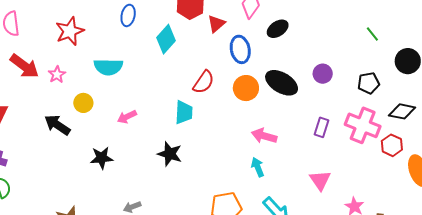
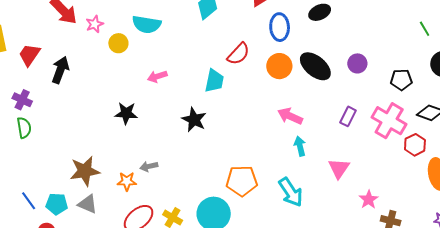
green line: (372, 34) -> (425, 29), moved
yellow circle: (83, 103) -> (118, 43), moved
black arrow: (57, 125) -> (60, 70), moved, turned 68
cyan arrow: (258, 167) -> (300, 146), moved

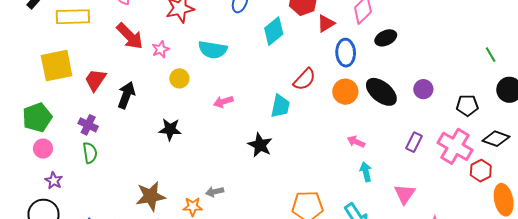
yellow circle: (118, 43) -> (179, 78), moved
black star: (126, 113) -> (170, 129), moved
pink arrow: (290, 116) -> (356, 142), size x0.7

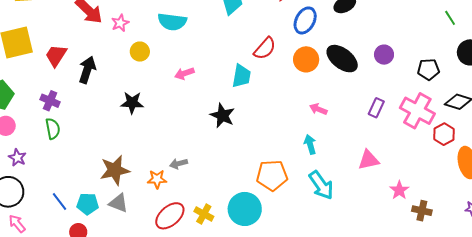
blue ellipse: (346, 53) -> (305, 20), turned 32
cyan arrow: (366, 172) -> (310, 144), moved
pink triangle: (405, 194) -> (369, 160), turned 45

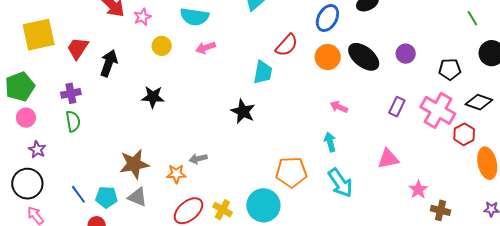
pink arrow: (184, 73) -> (206, 48), moved
purple cross: (50, 101) -> (71, 93), turned -36

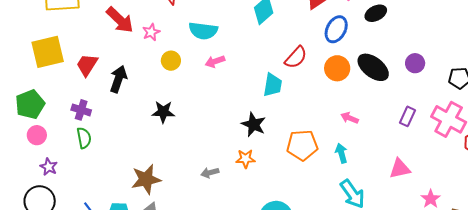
purple cross: (71, 93) -> (81, 110), turned 30
orange pentagon: (291, 172) -> (302, 145), moved
orange star: (176, 174) -> (246, 159), moved

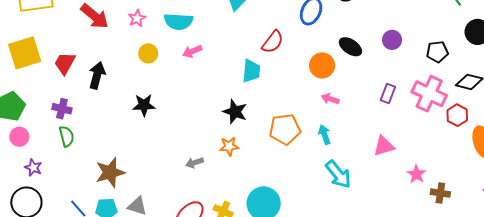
pink star: (151, 32) -> (137, 18), moved
black ellipse: (373, 67) -> (350, 47), size x0.7
orange circle: (337, 68) -> (322, 65), moved
brown star: (146, 179) -> (110, 172), moved

